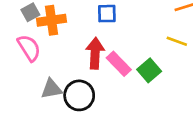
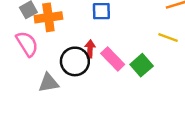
red arrow: (95, 53) -> (90, 49), size x0.6
black circle: (79, 95) -> (75, 61), moved

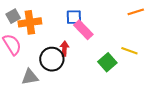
yellow line: (168, 38) -> (129, 51), moved
pink rectangle: (113, 59) -> (83, 30), moved

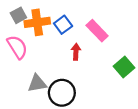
blue square: (74, 17) -> (63, 25), moved, turned -35
black circle: (52, 59) -> (62, 93), moved

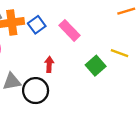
red arrow: (76, 52) -> (49, 64), moved

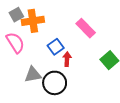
blue square: (37, 25) -> (56, 47), moved

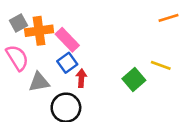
pink rectangle: (86, 28) -> (67, 40), moved
gray triangle: (33, 75) -> (39, 82), moved

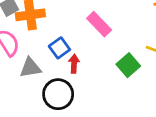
pink rectangle: (67, 40) -> (99, 24), moved

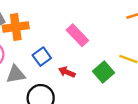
red arrow: (74, 64) -> (67, 72), moved, turned -70

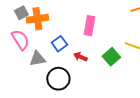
pink rectangle: (77, 35) -> (89, 26), turned 54

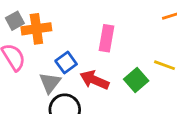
red arrow: (80, 57) -> (94, 80), size x1.5
gray triangle: (37, 59) -> (50, 83), moved, turned -42

